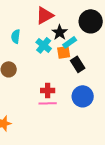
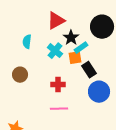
red cross: (48, 90) -> (58, 85), moved
blue circle: (83, 96) -> (99, 92), moved

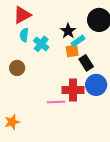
red triangle: (56, 21) -> (22, 15), moved
cyan cross: (55, 51) -> (41, 44), moved
red cross: (58, 85) -> (73, 90), moved, size x1.5

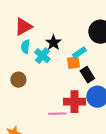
black star: (68, 31) -> (53, 43), moved

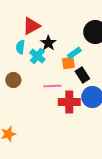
red triangle: (23, 27) -> (31, 26), moved
pink line: (57, 114) -> (52, 86), moved

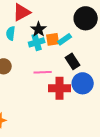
cyan cross: (37, 56) -> (37, 42), moved, turned 35
orange square: (68, 63) -> (53, 39), moved

